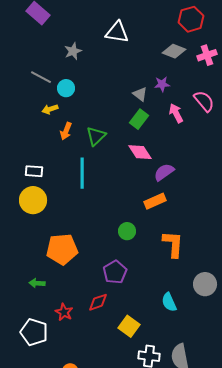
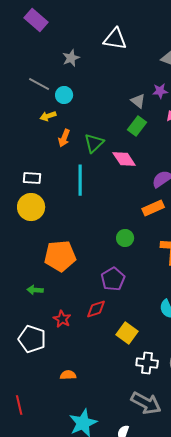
pink diamond: (140, 152) -> (124, 159), moved

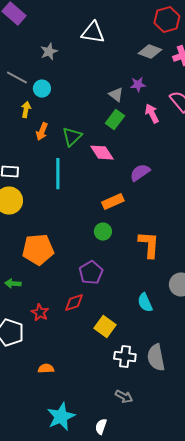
yellow arrow: (48, 116) -> (26, 110), turned 119
orange rectangle: (153, 208) -> (113, 202), moved
gray arrow: (146, 403) -> (124, 397), size x0.6

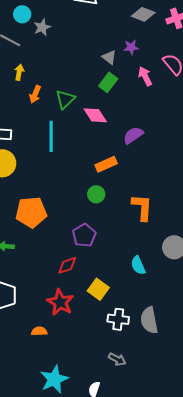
gray star: (49, 52) -> (42, 27), moved
cyan circle: (42, 89) -> (22, 14), moved
red star: (40, 313) -> (60, 302), moved, size x1.5

